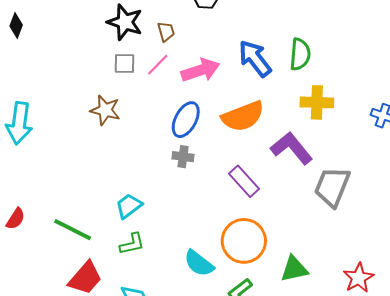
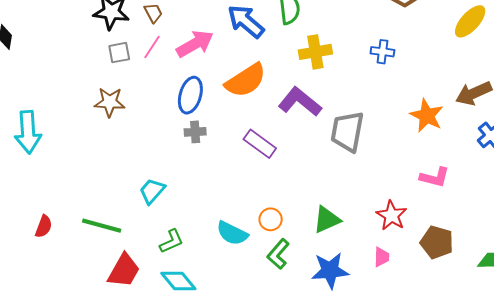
orange circle: (244, 241) -> (271, 219), moved, size x0.5
green L-shape: (132, 244) -> (171, 241), moved

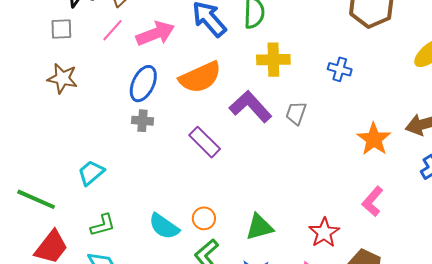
gray square: (119, 53) -> (61, 29), moved
gray trapezoid: (347, 132) -> (296, 113), moved, size x0.6
pink L-shape: (435, 177) -> (373, 201), turned 108

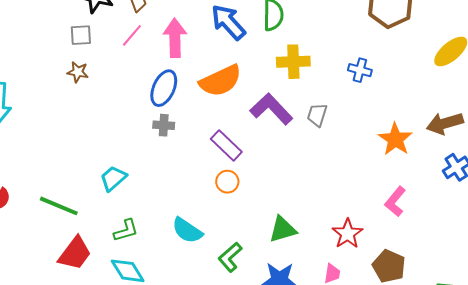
pink arrow: (155, 34) -> (175, 38), turned -69
brown star: (62, 78) -> (78, 72), moved, size x0.7
orange circle: (204, 218) -> (227, 182), moved

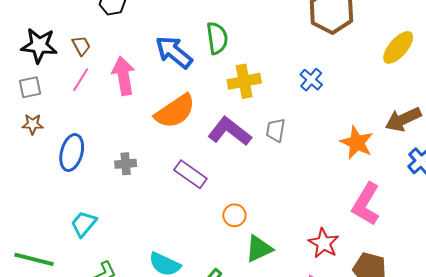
blue cross: (360, 70) -> (311, 80), turned 35
blue ellipse: (164, 88) -> (72, 153), moved
orange circle: (227, 182) -> (234, 215), moved
pink L-shape: (395, 201) -> (366, 204), size x1.4

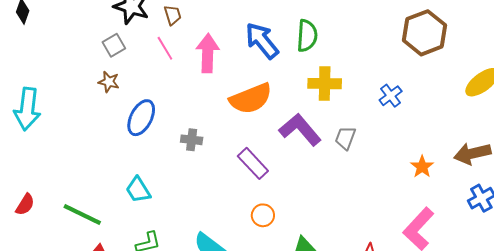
pink line: (81, 80) -> (165, 48), turned -75
gray square: (30, 87) -> (114, 45), turned -30
orange star: (357, 143) -> (422, 167), size x0.7
orange circle: (234, 215) -> (263, 215), moved
cyan trapezoid: (84, 224) -> (138, 190), turned -84

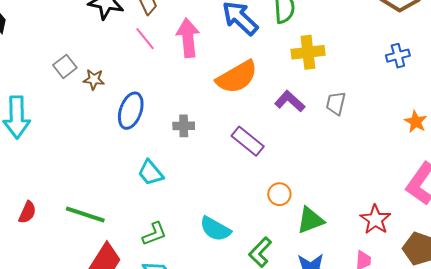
gray square: (114, 45) -> (65, 66), moved
blue cross: (391, 96) -> (398, 56), moved, turned 30
purple L-shape: (300, 130) -> (290, 101), size x0.7
cyan trapezoid: (138, 190) -> (151, 173), moved
orange circle: (263, 215) -> (279, 194), moved

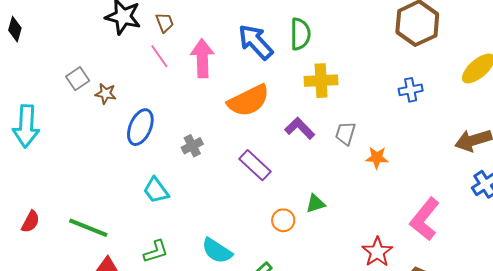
orange star: (416, 122) -> (377, 158), moved, turned -30
gray cross: (184, 126) -> (192, 146), turned -30
green triangle: (310, 220) -> (315, 203), moved, size x0.7

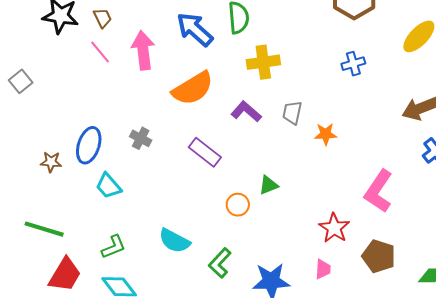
brown star: (106, 94) -> (51, 162), moved
blue ellipse: (140, 127) -> (89, 145), moved
gray cross: (192, 146) -> (141, 138), turned -30

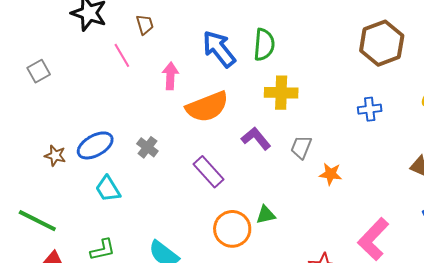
brown trapezoid: (103, 18) -> (145, 25), moved
pink arrow: (143, 50) -> (170, 76), moved, size x0.7
blue ellipse: (89, 145) -> (95, 145), turned 33
orange circle: (238, 205) -> (232, 229), size x1.6

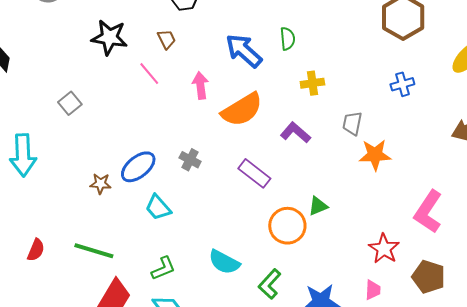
green semicircle: (264, 45) -> (288, 39), size x0.7
yellow cross: (281, 93) -> (312, 83), size x0.7
gray trapezoid: (301, 147) -> (352, 123), moved
orange star: (331, 174) -> (375, 155), size x1.4

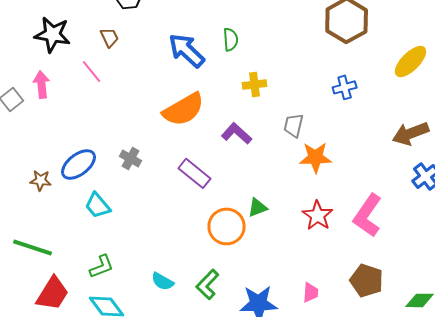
pink arrow: (200, 85) -> (42, 84), moved
red star: (384, 249) -> (318, 215), moved
cyan semicircle: (224, 262) -> (163, 281), moved, size x0.7

